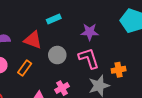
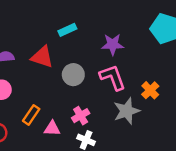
orange rectangle: (25, 68) -> (31, 115), moved
orange cross: (119, 70) -> (150, 90), turned -32

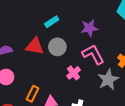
gray circle: (73, 75) -> (57, 47), moved
pink cross: (81, 116) -> (74, 73), moved

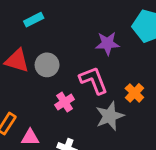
cyan rectangle: (52, 22) -> (34, 20), moved
purple star: (89, 28) -> (107, 43), moved

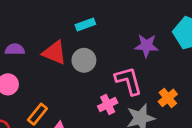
cyan rectangle: (34, 20) -> (85, 25), moved
pink cross: (65, 102) -> (108, 105), moved

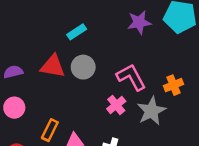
purple star: (146, 46) -> (139, 22), moved
orange cross: (168, 98) -> (174, 85), turned 30

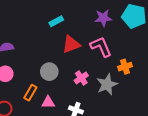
red triangle: (53, 66) -> (71, 44), moved, turned -36
gray circle: (83, 67) -> (49, 72), moved
pink L-shape: (131, 77) -> (101, 47), moved

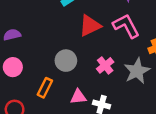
pink triangle: (48, 102) -> (78, 97), moved

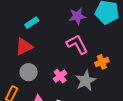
red triangle: (90, 26) -> (24, 46), moved

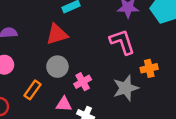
pink cross: (60, 76) -> (83, 82), moved

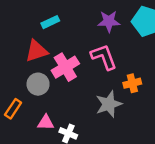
pink cross: (83, 82) -> (65, 67), moved, size x1.5

